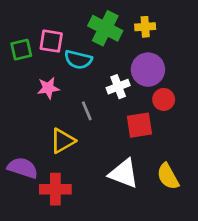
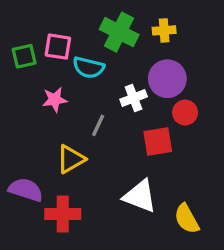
gray line: (87, 111) -> (98, 125), turned 48
yellow semicircle: (168, 176) -> (187, 219), moved

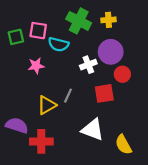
gray line: (98, 125) -> (68, 96), moved

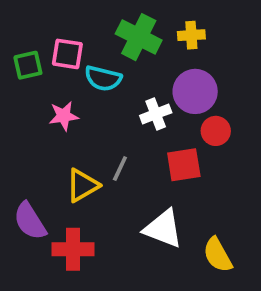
purple semicircle: (17, 125) -> (30, 221), turned -140

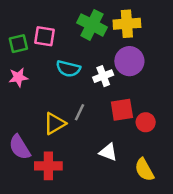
yellow cross: (191, 35) -> (127, 24), size x1.5
cyan semicircle: (103, 78) -> (68, 69), moved
pink star: (64, 116) -> (18, 77), moved
red circle: (216, 131) -> (146, 122), moved
white triangle: (163, 229) -> (108, 152), size x0.7

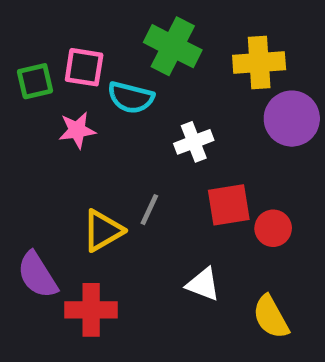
yellow cross: (127, 24) -> (259, 63), moved
purple circle: (129, 61) -> (292, 119), moved
cyan semicircle: (68, 69) -> (131, 98), moved
pink star: (18, 77) -> (77, 130), moved

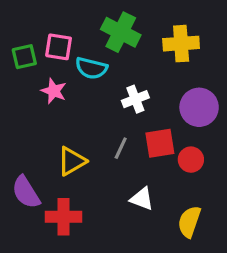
purple circle: (292, 119) -> (199, 107), moved
pink star: (77, 130) -> (54, 91), turned 30
gray line: (149, 210) -> (121, 148), moved
yellow semicircle: (271, 317) -> (189, 222), turned 48

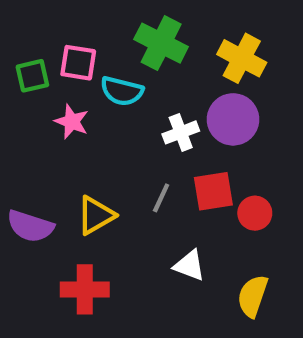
yellow cross: (181, 44) -> (242, 58), turned 32
purple circle: (199, 107) -> (233, 119), moved
purple semicircle: (26, 192) -> (30, 226), moved, turned -40

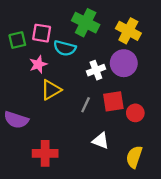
pink star: (72, 122) -> (38, 64), turned 30
yellow triangle: (96, 215) -> (51, 90), moved

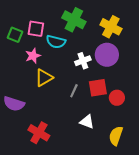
green square: (17, 40) -> (15, 35), turned 35
red cross: (45, 153) -> (39, 133), turned 30

